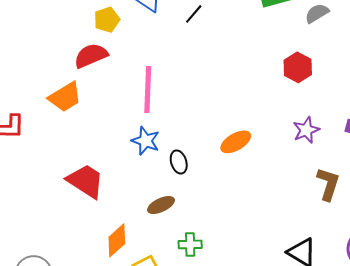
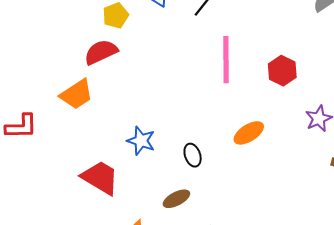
red hexagon: (298, 67) -> (282, 71), moved
pink line: (148, 90) -> (226, 60), moved
blue star: (146, 141) -> (141, 141), moved

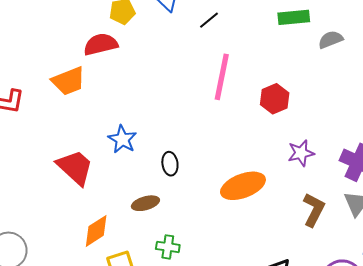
orange ellipse: (249, 133) -> (243, 186), moved, size x1.4

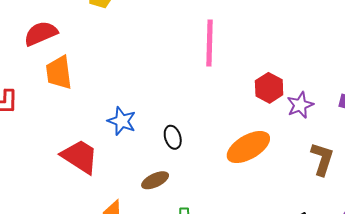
red semicircle: (101, 44) -> (41, 33), moved
orange trapezoid: (68, 81) -> (59, 72), turned 114
red hexagon: (275, 99) -> (269, 88), moved

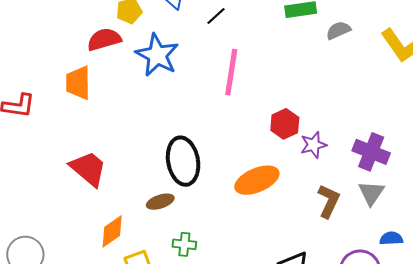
red semicircle: (41, 33) -> (104, 39), moved
blue star: (122, 121) -> (157, 55), moved, size x1.5
black ellipse: (173, 137) -> (183, 161), size x2.0

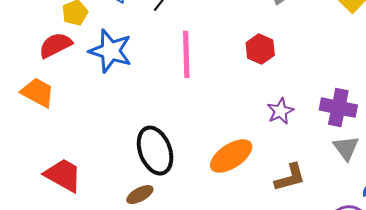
orange trapezoid: (78, 83) -> (38, 92), turned 129
red hexagon: (285, 124) -> (260, 49), moved
brown L-shape: (329, 201) -> (290, 177), moved, turned 60

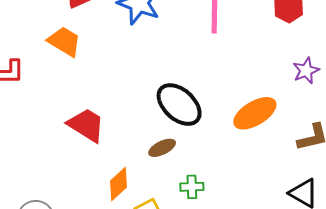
black ellipse: (155, 151) -> (179, 105), turned -30

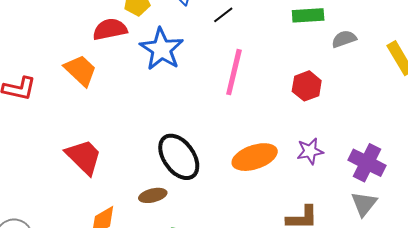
orange ellipse: (255, 113) -> (255, 157), moved

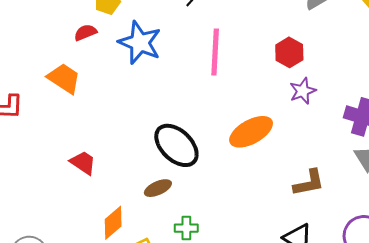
red semicircle: (110, 29) -> (85, 33), size x0.7
purple star: (310, 151) -> (303, 91), moved
red trapezoid: (84, 157) -> (83, 163), size x0.7

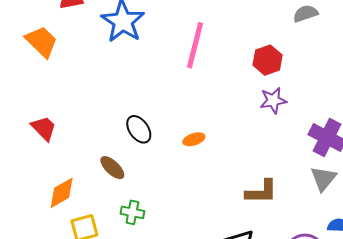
orange ellipse: (251, 132) -> (194, 139), moved, size x0.5
black ellipse: (176, 145) -> (139, 129), size x0.6
brown ellipse: (158, 188) -> (112, 168), turned 56

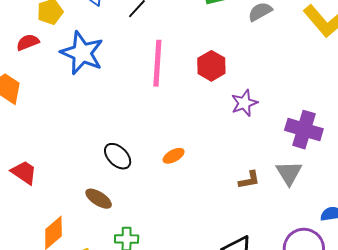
red hexagon: (268, 60) -> (211, 66), moved
gray triangle: (323, 178) -> (289, 173), moved
brown L-shape: (261, 192) -> (249, 180), moved, size x0.7

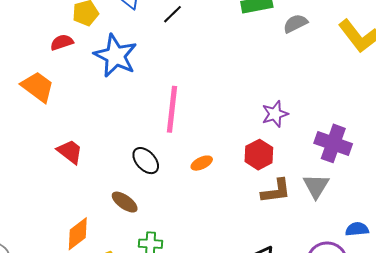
pink line: (157, 63) -> (172, 109), moved
red hexagon: (211, 66) -> (259, 155), moved
red trapezoid: (24, 172) -> (70, 152), moved
brown L-shape: (249, 180) -> (276, 191), size x1.4

